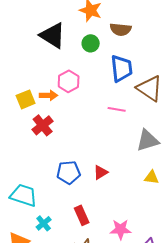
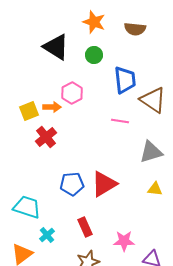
brown semicircle: (121, 29) -> (135, 29), moved
red triangle: (101, 172) -> (104, 184), size x1.8

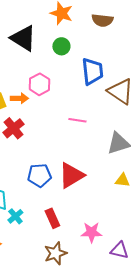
pink line: (120, 121) -> (77, 120), moved
cyan cross: (47, 235) -> (15, 216), moved

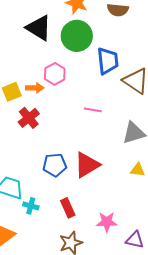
green circle: (61, 46) -> (77, 36), size x1.8
cyan cross: (15, 216) -> (31, 206), turned -35

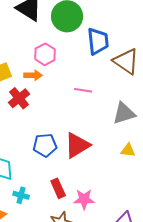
orange arrow: (35, 88) -> (33, 75), moved
cyan cross: (31, 206) -> (21, 195), moved
pink star: (107, 222) -> (84, 199), moved

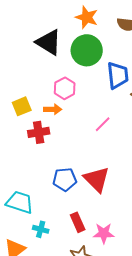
pink line: (83, 90) -> (103, 124), turned -54
red cross: (19, 98) -> (39, 132), turned 30
red triangle: (77, 145) -> (97, 179), turned -44

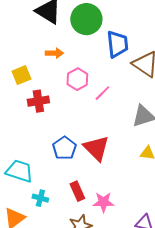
pink hexagon: (65, 88) -> (77, 79), moved
orange arrow: (53, 109) -> (54, 53), moved
blue pentagon: (65, 179) -> (64, 148), turned -30

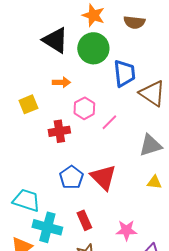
red cross: (38, 101) -> (59, 131), moved
cyan cross: (40, 198) -> (47, 227), size x1.8
pink star: (103, 202) -> (126, 230), moved

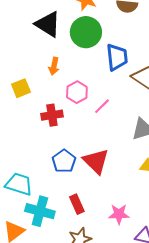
orange arrow: (61, 82) -> (54, 66), turned 102

